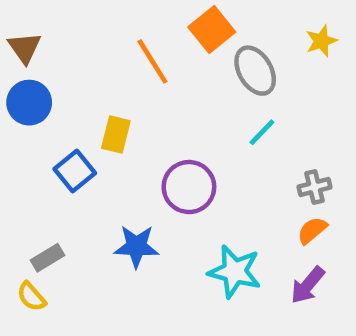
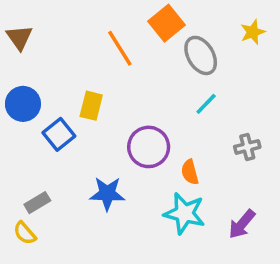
blue circle: (29, 103) -> (23, 104), moved
orange semicircle: (312, 230) -> (190, 172), moved, turned -65

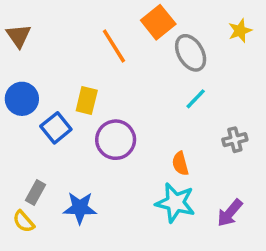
purple circle: (149, 147) -> (116, 140), moved
blue star: (107, 194) -> (80, 208), moved
gray rectangle: (37, 203) -> (36, 193), turned -30

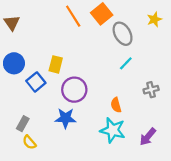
orange line: (114, 46) -> (73, 16), moved
blue star: (80, 208) -> (66, 118), moved
yellow semicircle: (24, 221) -> (29, 142), moved

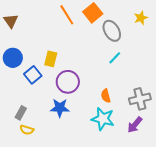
gray cross: (151, 90) -> (140, 99), moved, size x1.5
yellow semicircle: (29, 142) -> (27, 130), turned -32

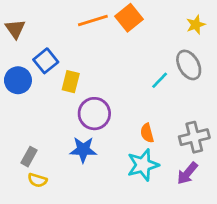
orange line: (67, 15) -> (93, 21), turned -75
gray ellipse: (112, 31) -> (189, 65), moved
blue square: (33, 75) -> (46, 61), moved
cyan star: (103, 119) -> (143, 165), turned -30

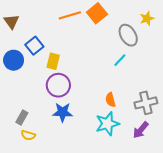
gray ellipse: (189, 65) -> (128, 35), moved
purple circle: (94, 114) -> (58, 85), moved

